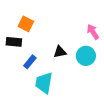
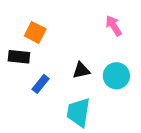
pink arrow: (93, 32) -> (114, 26), moved
cyan trapezoid: (44, 83) -> (78, 112), moved

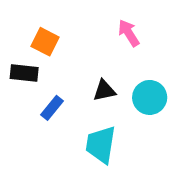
pink arrow: (114, 26) -> (129, 33), moved

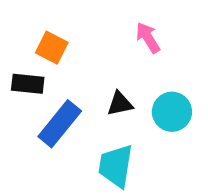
blue rectangle: (52, 108) -> (60, 124), size x1.6

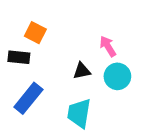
pink arrow: (148, 38) -> (108, 46), moved
blue rectangle: (60, 124) -> (28, 98), moved

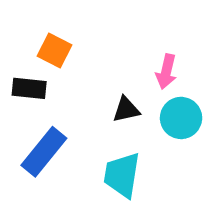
pink arrow: (108, 46) -> (166, 72), turned -135

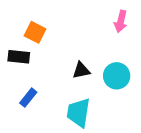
pink arrow: (166, 72) -> (121, 21), moved
blue rectangle: (44, 152) -> (28, 98), size x0.6

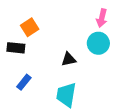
orange square: (35, 32) -> (30, 27), turned 30
cyan circle: (117, 76) -> (98, 43), moved

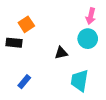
blue rectangle: (24, 82) -> (24, 82), moved
cyan trapezoid: (66, 95) -> (80, 81), moved

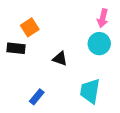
black triangle: (61, 53) -> (60, 59), moved, turned 32
blue rectangle: (24, 82) -> (37, 97), moved

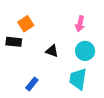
pink arrow: (103, 18) -> (80, 24), moved
cyan circle: (99, 44) -> (85, 51), moved

